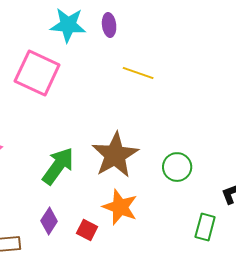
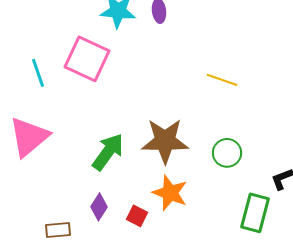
yellow line: (138, 73) -> (222, 80), moved
brown star: (115, 155) -> (165, 141), turned 30
green rectangle: (205, 227) -> (255, 213), size x1.4

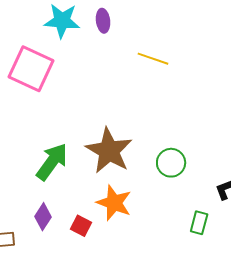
yellow line: (222, 80) -> (153, 59), moved
brown star: (165, 141) -> (109, 151), turned 30
green rectangle: (255, 213) -> (199, 223), size x0.6

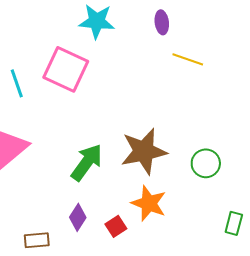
purple ellipse: (103, 21) -> (162, 22), moved
brown star: (109, 151) -> (144, 151), turned 30
red square: (81, 226) -> (116, 226), turned 30

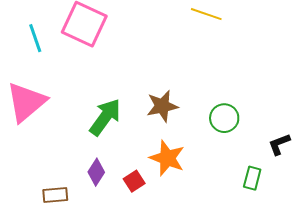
brown star: (144, 151) -> (162, 106), size x0.7

